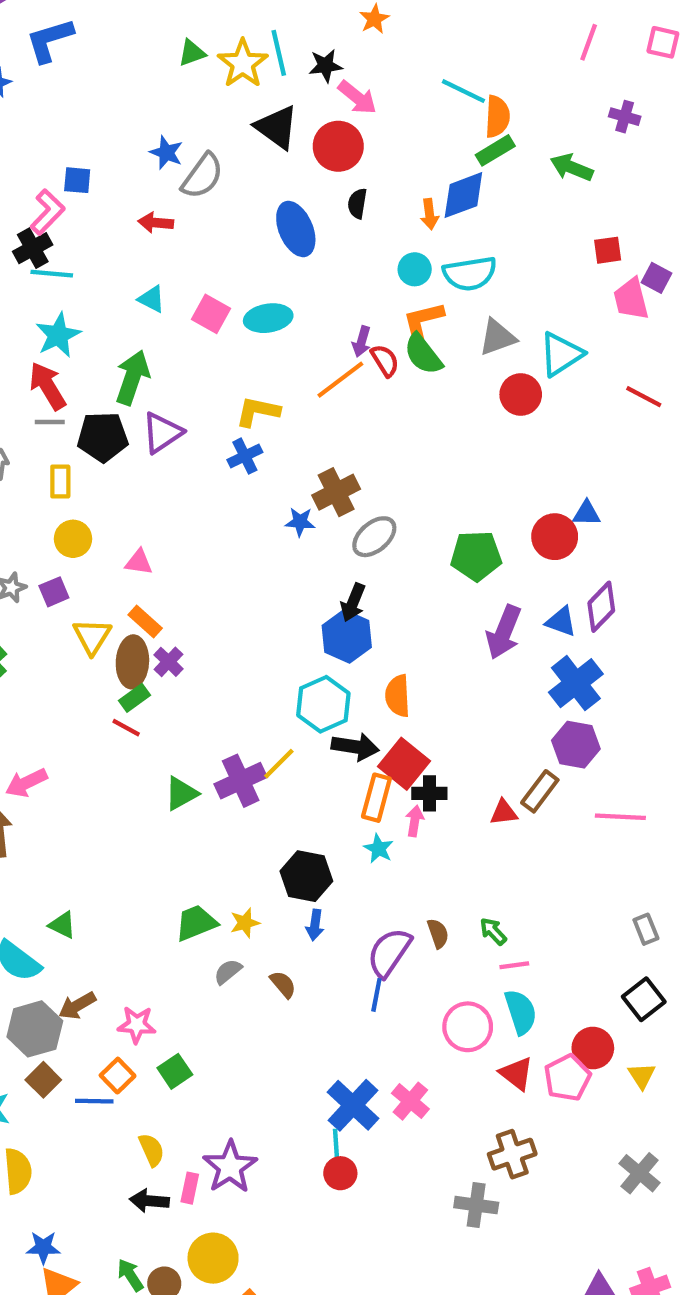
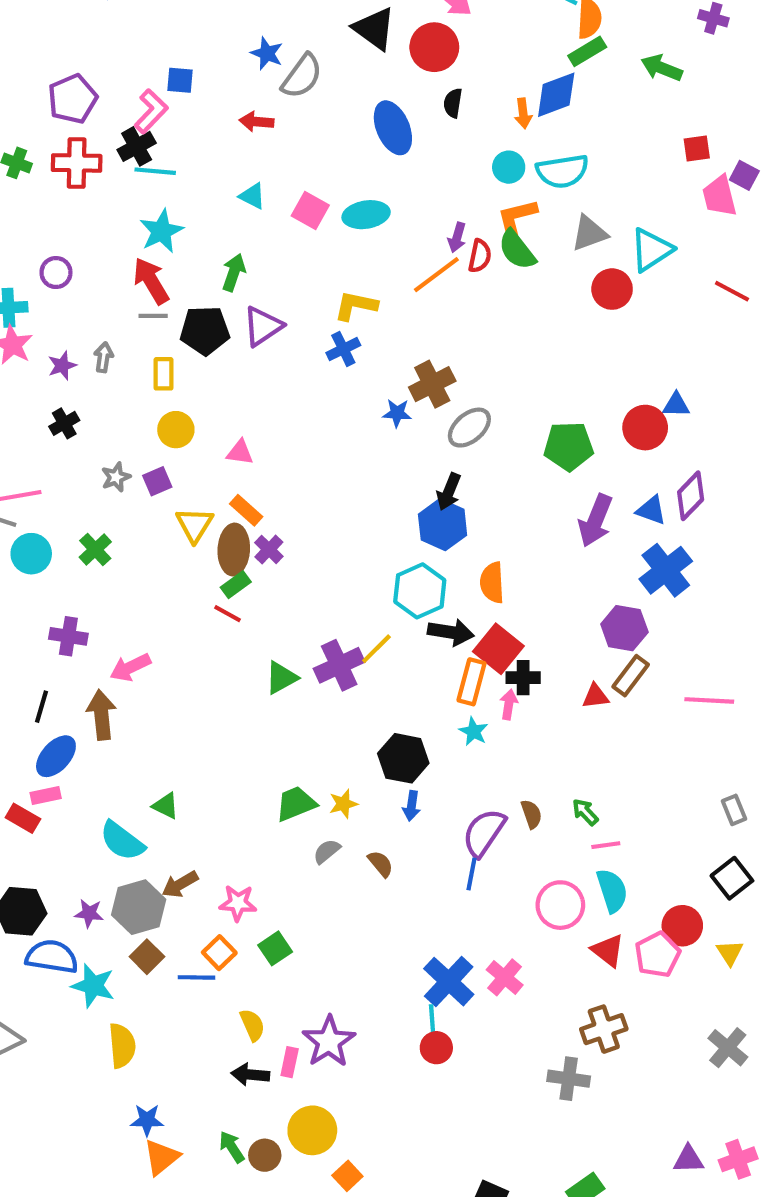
red semicircle: (385, 361) -> (480, 256), turned 44
green arrow: (132, 378) -> (234, 273), size x0.7
purple hexagon: (576, 745) -> (624, 628), moved

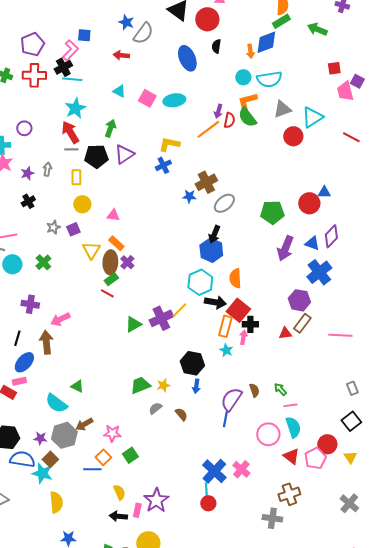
brown square: (147, 957) -> (50, 459), moved

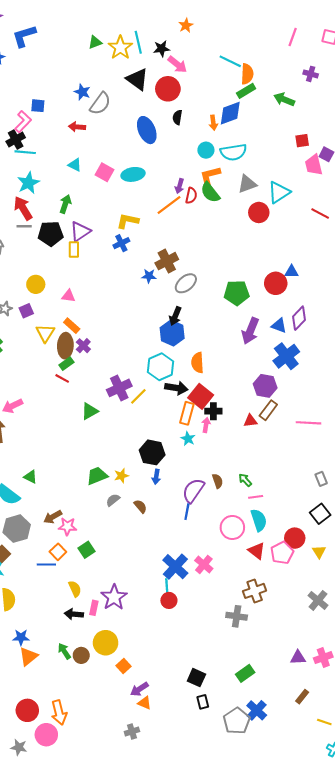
yellow rectangle: (76, 177) -> (74, 249), moved
purple cross: (161, 318) -> (119, 388), moved
brown arrow: (84, 424) -> (53, 517), moved

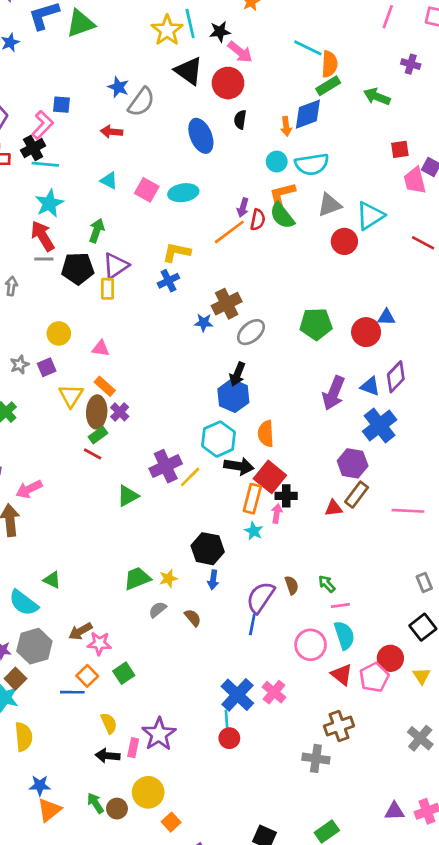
green triangle: (95, 42) -> (80, 23), moved, size x1.6
green pentagon: (237, 293) -> (316, 324), moved

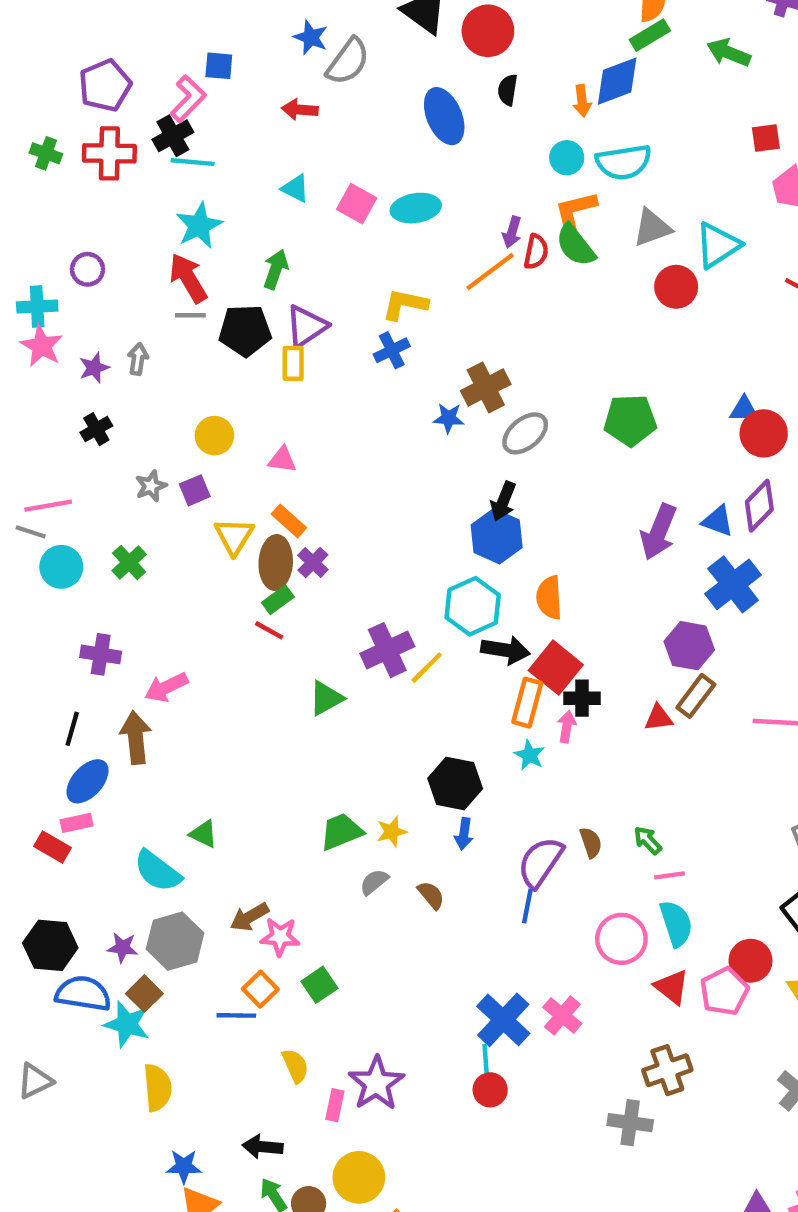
red circle: (366, 332) -> (764, 433), moved
black arrow: (108, 756) -> (263, 1147), moved

